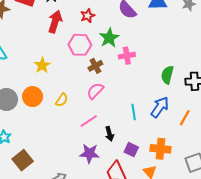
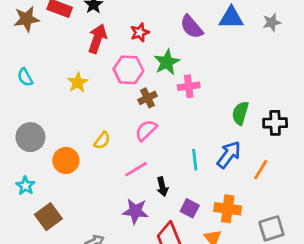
yellow star: (42, 65) -> (78, 82), moved
orange circle: (33, 97) -> (66, 160), moved

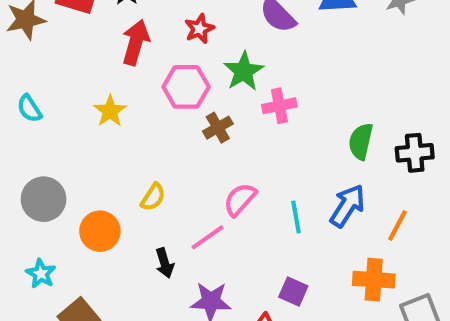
pink semicircle: (146, 130) -> (240, 200), moved
black arrow: (162, 187) -> (165, 263), moved
orange cross: (228, 209) -> (374, 280), moved

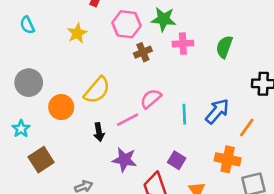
green star: (244, 71) -> (163, 19), turned 30
green semicircle: (361, 141) -> (224, 47), moved
yellow semicircle: (153, 197) -> (97, 90), size x1.6

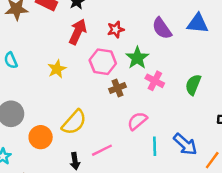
green star: (163, 19) -> (137, 58), turned 30
pink cross: (183, 44) -> (155, 81), turned 30
pink semicircle: (151, 99) -> (137, 121), moved
blue arrow: (217, 111) -> (185, 144), turned 90

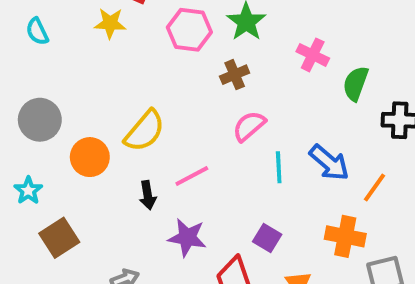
yellow star: (57, 69) -> (110, 23), moved, turned 30
pink cross: (155, 81) -> (313, 55), moved
green semicircle: (193, 85) -> (356, 84), moved
brown cross: (118, 88) -> (235, 75), moved

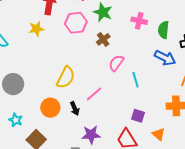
orange circle: (90, 157) -> (50, 108), moved
blue arrow: (329, 163) -> (165, 58), moved
purple star: (187, 237) -> (91, 135), moved

